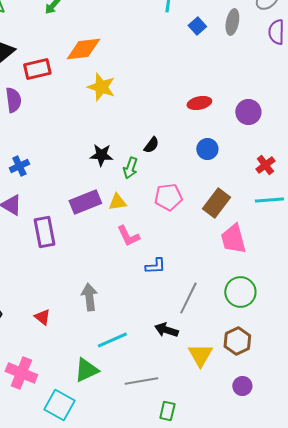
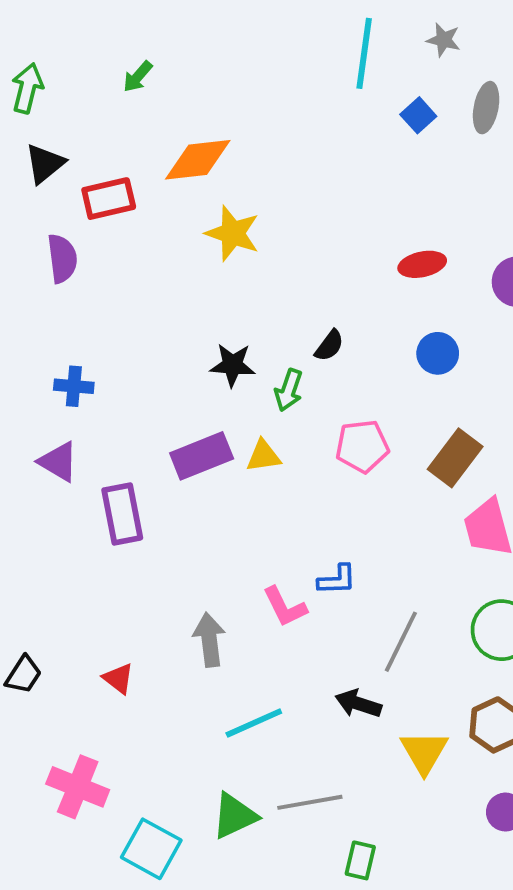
blue cross: (19, 166) -> (74, 386), turned 30
pink L-shape: (128, 236) -> (285, 607), moved
green triangle: (86, 370) -> (234, 816), moved

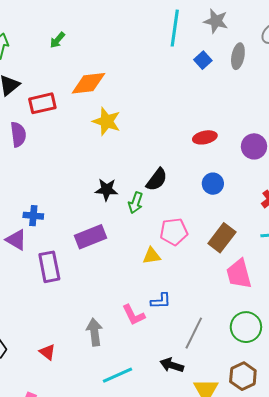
gray star: (443, 40) -> (216, 21), size x1.4
black semicircle: (329, 346) -> (157, 180), size x1.4
blue cross: (74, 386) -> (33, 216), moved
yellow triangle: (263, 456) -> (152, 256), moved

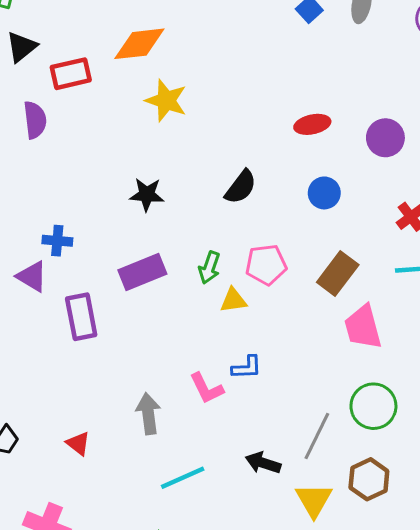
black star: (107, 190) -> (147, 194), moved
green arrow: (136, 203) -> (209, 268), moved
gray line: (194, 333) -> (317, 436), moved

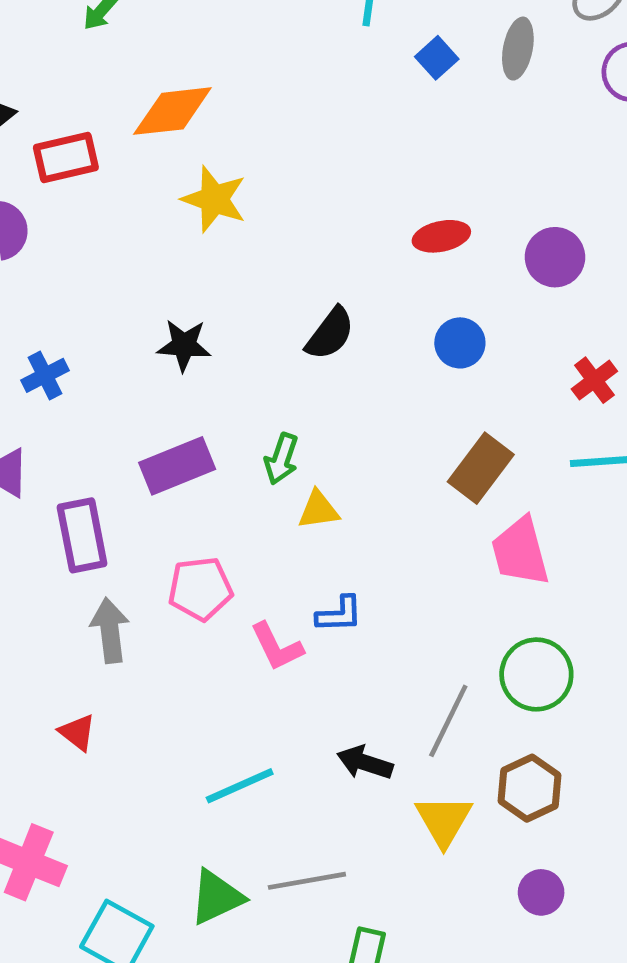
blue cross: (57, 241) -> (45, 375), moved, turned -32
pink pentagon: (266, 265) -> (200, 589), moved
gray arrow: (148, 414) -> (110, 630), moved

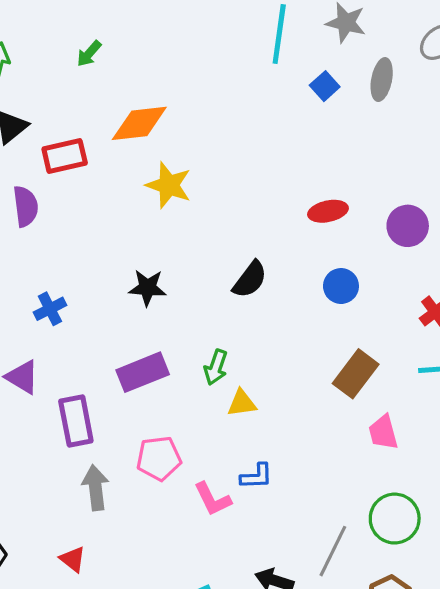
pink trapezoid: (520, 552) -> (383, 432), size x0.7

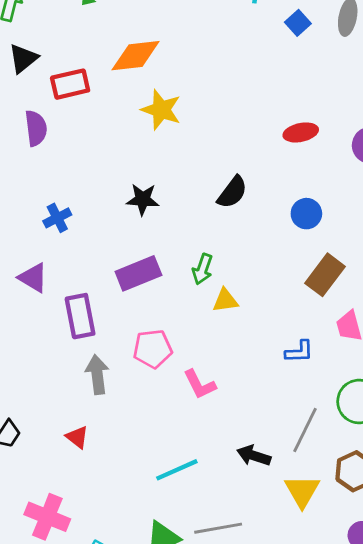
blue circle: (341, 286) -> (306, 214), moved
blue L-shape: (256, 476) -> (299, 352), moved

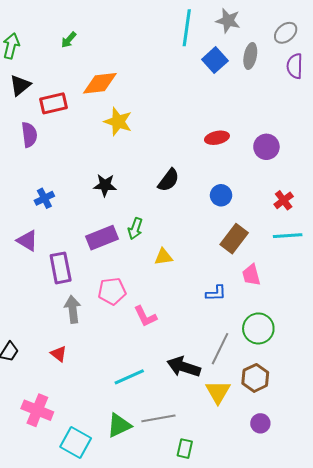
blue square: (298, 23) -> (215, 60), size x1.4
green arrow: (202, 269) -> (135, 229), moved
black arrow: (254, 456) -> (184, 367), size x1.4

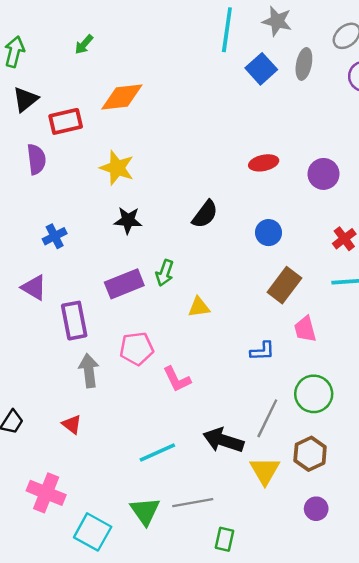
yellow star: (118, 122) -> (117, 168), moved
green triangle: (119, 425) -> (145, 511), turned -40

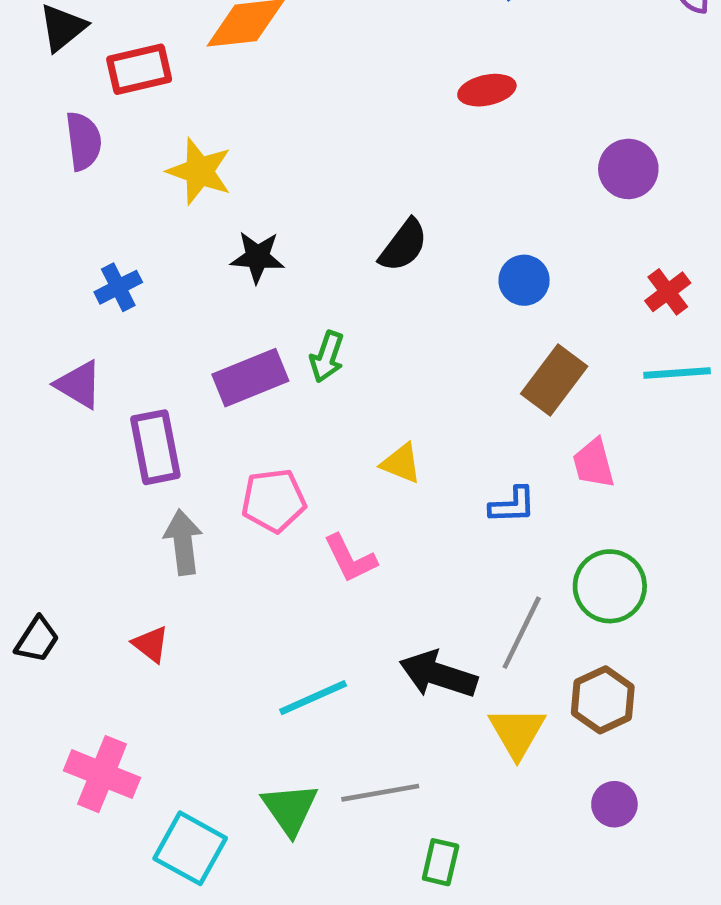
red ellipse: (264, 163) -> (487, 90), moved
yellow star: (117, 168) -> (199, 171), moved
yellow triangle: (199, 307) -> (401, 463), moved, turned 30

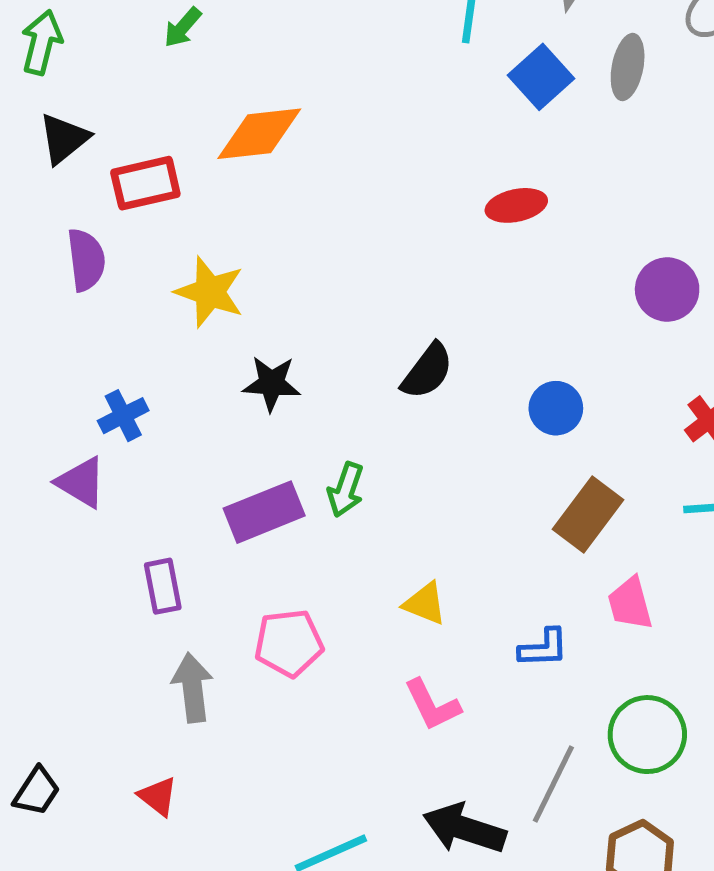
purple triangle: (79, 385) -> (81, 482), moved
purple rectangle: (155, 447) -> (163, 586), size x0.7
pink L-shape: (350, 558) -> (432, 705), moved

